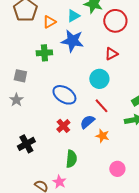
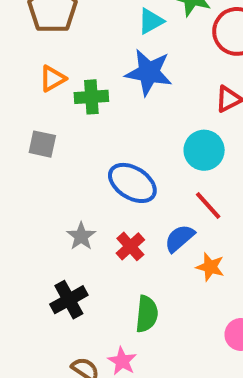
orange triangle: (49, 22) -> (53, 79), moved
gray star: (16, 100) -> (81, 236), moved
black cross: (26, 144) -> (69, 300), moved

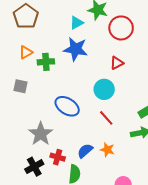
gray star: (81, 236) -> (41, 134), size x1.6
blue semicircle: (179, 238) -> (85, 151), moved
red cross: (130, 246) -> (58, 157), moved, turned -32

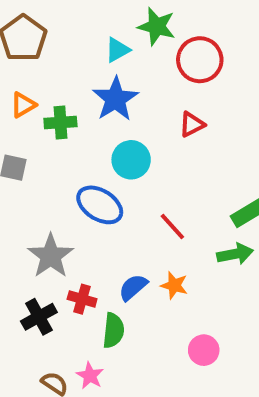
blue star: (76, 49) -> (115, 99), turned 30
cyan circle: (104, 89) -> (131, 160), moved

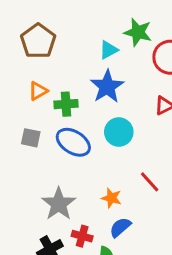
blue ellipse: (100, 205) -> (73, 142), moved
orange star: (174, 285) -> (111, 198), moved

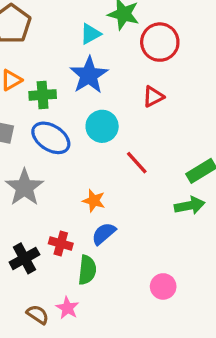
red line: (150, 182) -> (137, 163), moved
gray star: (59, 204) -> (24, 187), moved

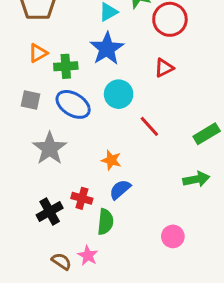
green arrow: (190, 206) -> (196, 179), moved

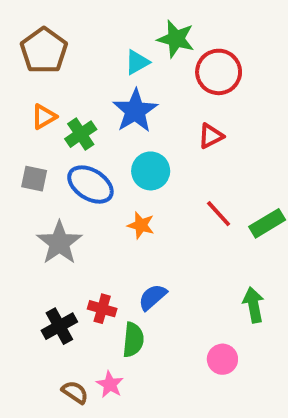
green cross: (66, 66) -> (81, 134), turned -30
red line: (149, 126) -> (219, 214), moved
orange star: (111, 160) -> (141, 225), moved
green arrow: (196, 179) -> (254, 305), moved, turned -90

